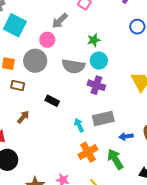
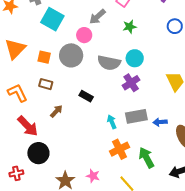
green star: (94, 40) -> (130, 27), moved
purple cross: (96, 85) -> (131, 83), turned 36
brown rectangle: (18, 86) -> (46, 84), moved
blue arrow: (126, 136) -> (160, 122), moved

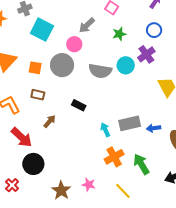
blue circle: (175, 26) -> (154, 30), moved
purple cross: (131, 83) -> (146, 54), moved
red cross: (16, 173) -> (12, 185), turned -32

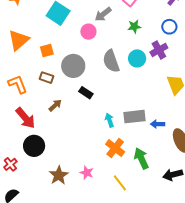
gray circle: (62, 65) -> (73, 66), moved
orange square: (35, 68) -> (47, 51), turned -32
gray semicircle: (100, 71) -> (111, 61), turned 55
orange cross: (114, 157) -> (115, 148), turned -30

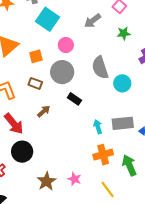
pink circle: (88, 32) -> (66, 45), moved
cyan circle: (137, 58) -> (122, 83), moved
orange cross: (115, 148) -> (103, 155), turned 36

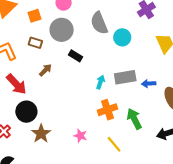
cyan arrow: (98, 127) -> (100, 82), turned 40
brown star: (46, 181) -> (41, 134), moved

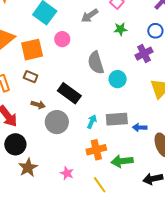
orange square: (34, 16) -> (32, 50), size x1.6
gray circle: (62, 30) -> (57, 122), moved
black rectangle: (75, 56) -> (69, 93), size x1.6
brown arrow: (45, 70) -> (38, 105), turned 56
green arrow: (134, 119) -> (122, 161), turned -75

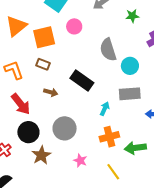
gray rectangle: (117, 119) -> (130, 94), moved
gray circle: (57, 122) -> (65, 128), moved

